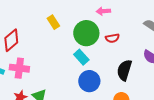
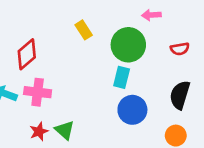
red semicircle: (112, 38) -> (180, 49), moved
cyan rectangle: (81, 57) -> (122, 77), turned 56

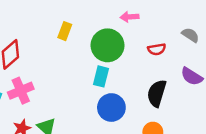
yellow rectangle: (84, 30) -> (65, 31), turned 54
pink cross: (38, 92) -> (21, 91), turned -30

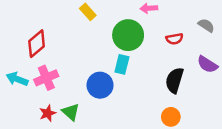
yellow rectangle: (65, 31) -> (88, 12), moved, turned -63
blue circle: (111, 108) -> (100, 85), moved

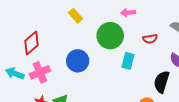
cyan rectangle: (122, 64) -> (128, 61), moved
black semicircle: (174, 80) -> (162, 82), moved
blue circle: (100, 85) -> (78, 61), moved

